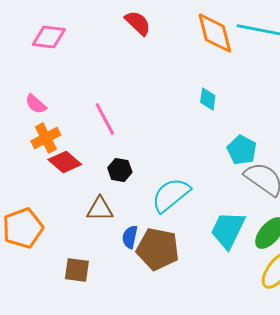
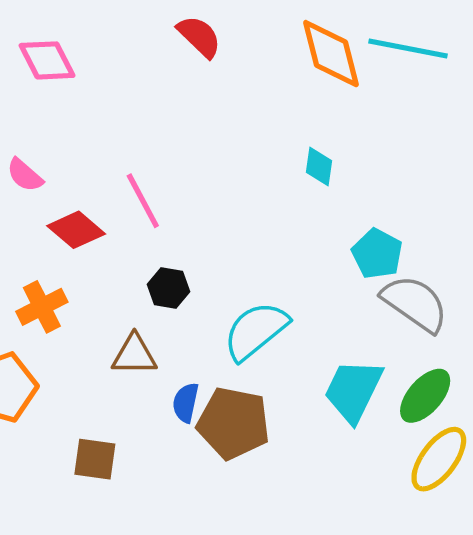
pink diamond: (49, 37) -> (47, 60), turned 56
orange cross: (46, 138) -> (42, 307), moved
red diamond: (65, 162) -> (76, 230), moved

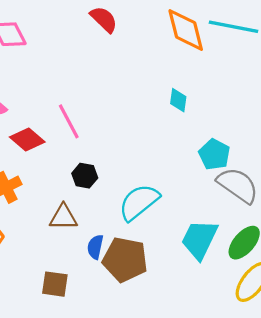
brown square: (95, 459) -> (55, 284), moved

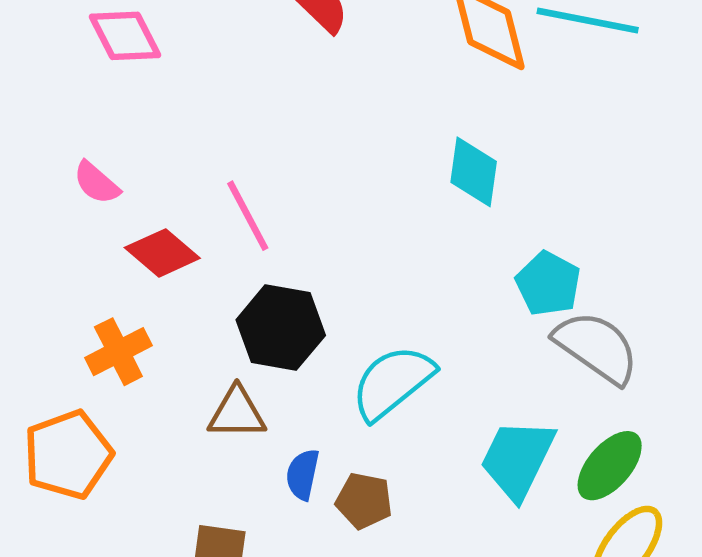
cyan diamond: (178, 100) -> (474, 172), size x1.4
black hexagon: (85, 176) -> (281, 328), size x1.6
brown pentagon: (125, 260) -> (364, 501), size x0.6

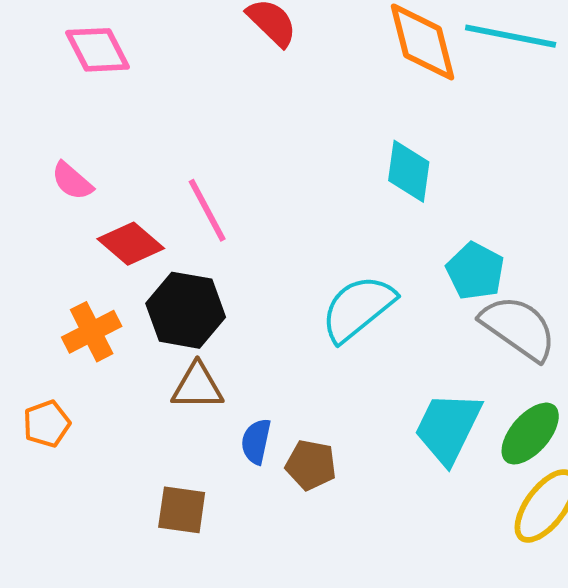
black hexagon: (281, 328) -> (186, 310), moved
cyan semicircle: (393, 382) -> (358, 308), moved
orange pentagon: (68, 455) -> (47, 424), size x0.6

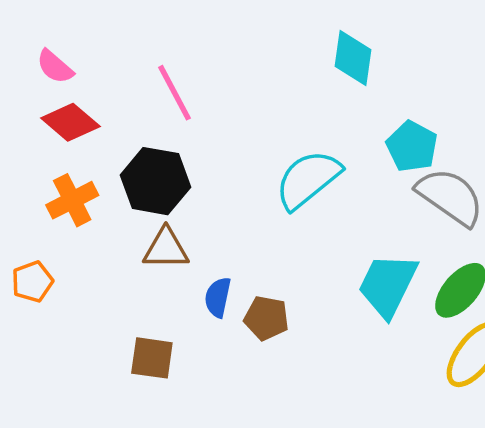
red diamond: (131, 244) -> (70, 122), moved

